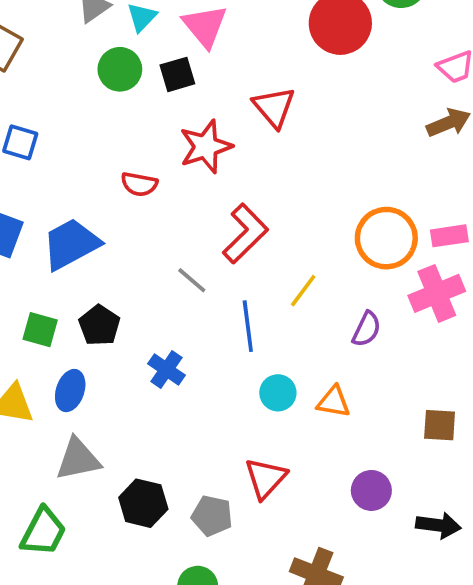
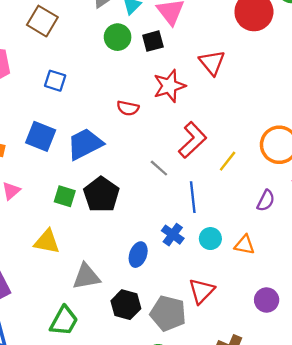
yellow line: (303, 291) -> (228, 161), moved
black pentagon: (99, 325) -> (101, 195), size x1.4
blue cross: (166, 369) -> (173, 235), moved
blue ellipse: (70, 391) -> (138, 255), moved
gray pentagon: (212, 516) -> (168, 313), size x1.4

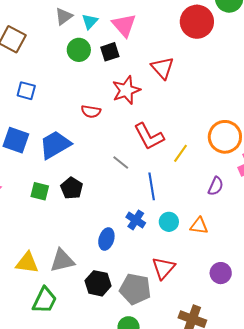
red L-shape: (193, 140) -> (149, 136), turned 108
black pentagon: (101, 195) -> (72, 188), size x0.7
yellow triangle: (47, 242) -> (27, 263), moved

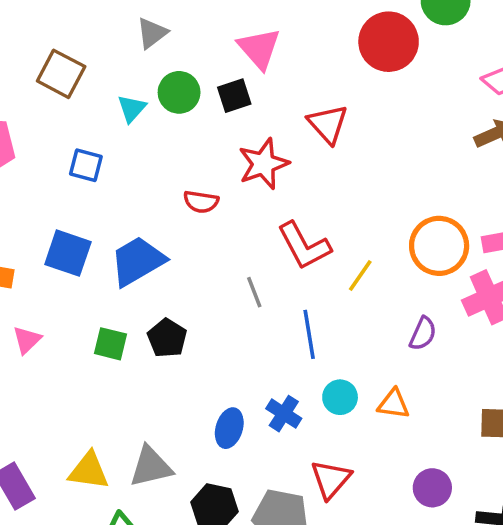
cyan triangle: (90, 21) -> (132, 108), moved
gray line: (121, 162) -> (254, 292), turned 30
blue cross: (136, 220) -> (284, 414), moved

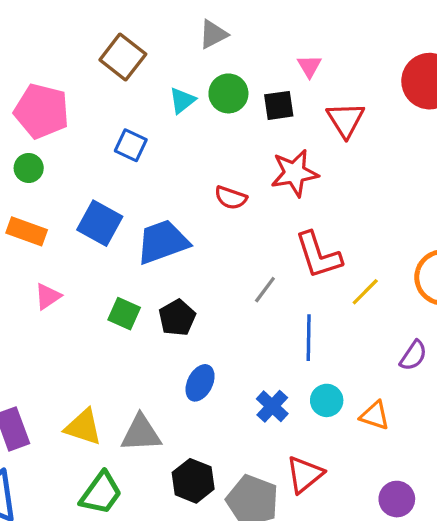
pink triangle: (259, 48) -> (309, 66), size x0.6
red triangle: (328, 124) -> (345, 120), moved
gray line: (254, 292) -> (265, 290), turned 48
blue ellipse: (229, 428) -> (200, 383), moved

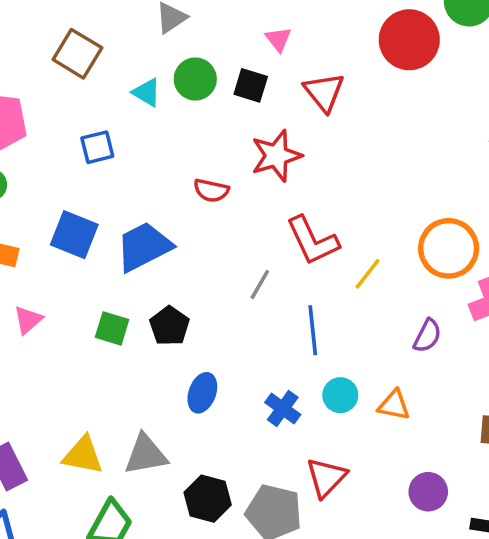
cyan triangle: (182, 100) -> (147, 93), turned -44
black square: (279, 105) -> (251, 85), turned 32
blue square: (131, 145) -> (97, 147), turned -32

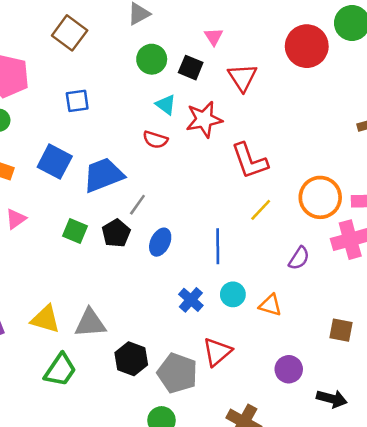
cyan triangle: (147, 93) -> (166, 105), moved
red L-shape: (313, 241) -> (250, 161), moved
gray line: (260, 284) -> (137, 205), moved
blue ellipse: (202, 393) -> (160, 242), moved

